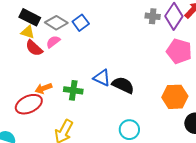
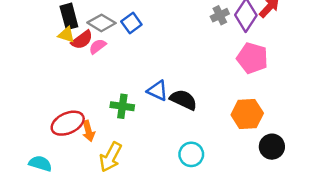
gray cross: (153, 16) -> (220, 15), turned -32
black rectangle: (30, 17) -> (69, 16), turned 48
red semicircle: (34, 48) -> (82, 40), moved, turned -78
orange arrow: (44, 88) -> (88, 131), moved, turned -84

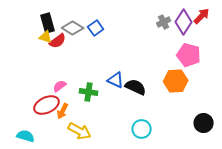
pink semicircle: (98, 46) -> (60, 86), moved
orange hexagon: (247, 114) -> (176, 81), moved
orange arrow: (88, 131) -> (63, 111), turned 42
yellow arrow: (111, 157) -> (80, 131), turned -90

